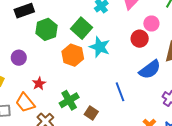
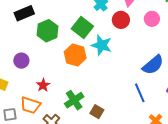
red circle: (140, 39) -> (121, 20), moved
blue line: (120, 92) -> (140, 93), moved
orange trapezoid: (25, 103) -> (30, 105), turned -30

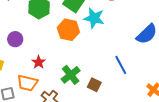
blue line: (140, 93) -> (121, 65), moved

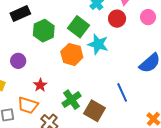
brown square: (94, 85) -> (94, 111), size x1.5

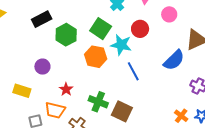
red circle: (117, 19) -> (140, 29), moved
blue line: (122, 92) -> (133, 71), moved
green cross: (72, 100) -> (98, 102), turned -30

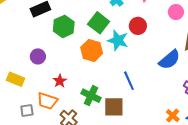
pink circle: (169, 14) -> (176, 12), moved
blue line: (133, 71) -> (129, 81), moved
brown square: (122, 111) -> (114, 107), turned -30

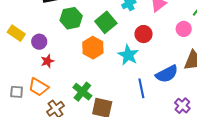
cyan star: (118, 40) -> (128, 55), moved
yellow rectangle: (16, 79) -> (16, 33), moved
red star: (60, 81) -> (47, 61), moved
blue line: (129, 81) -> (141, 88), moved

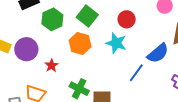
purple circle: (39, 42) -> (26, 49), size x1.5
red star: (47, 61) -> (52, 66), moved
blue line: (141, 88) -> (136, 73), turned 60

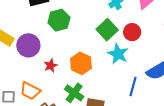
green square: (87, 16) -> (107, 30), moved
orange hexagon: (80, 44) -> (81, 63), moved
blue line: (136, 73) -> (133, 86), turned -30

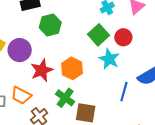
red star: (51, 66) -> (42, 70), size x1.6

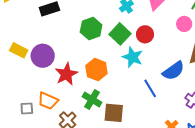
green hexagon: (50, 25) -> (91, 28), moved
blue line: (124, 92) -> (150, 88), turned -42

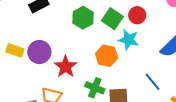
orange hexagon: (96, 70) -> (107, 56), moved
blue line: (150, 88) -> (153, 82), moved

